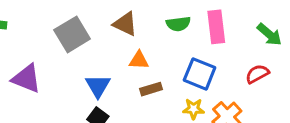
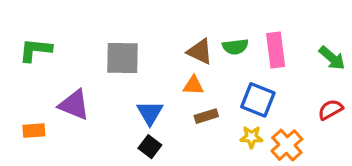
brown triangle: (125, 24) -> (200, 52), moved
gray square: (72, 34) -> (123, 58), turned 32
red semicircle: (257, 74) -> (330, 110), moved

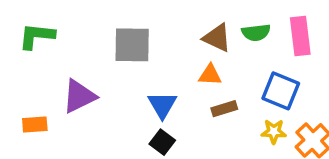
purple triangle: (74, 105) -> (79, 96), turned -48

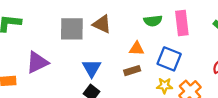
brown triangle: (217, 38) -> (102, 24), moved
orange triangle: (210, 75) -> (137, 49), moved

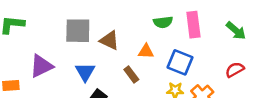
brown triangle: (102, 24) -> (109, 40), moved
blue triangle: (92, 68) -> (85, 72), moved
brown rectangle: (132, 71) -> (131, 75), moved, turned 70

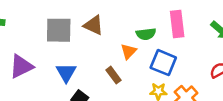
green semicircle: (163, 22) -> (146, 34), moved
brown triangle: (109, 40) -> (94, 25), moved
orange triangle: (146, 51) -> (128, 51), turned -49

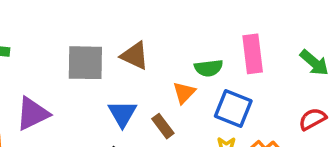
blue triangle: (66, 73) -> (122, 114), moved

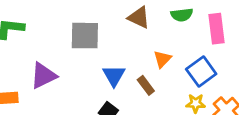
brown triangle: (135, 56) -> (139, 18), moved
green semicircle: (209, 68) -> (182, 15), moved
blue square: (233, 108) -> (201, 72), turned 32

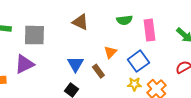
brown triangle: (139, 18) -> (80, 22), moved
gray square: (85, 36) -> (34, 35), moved

